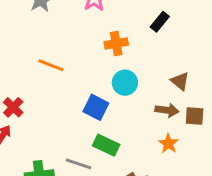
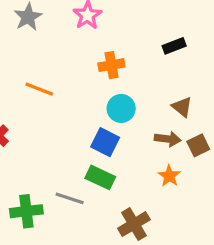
black rectangle: (160, 22) -> (174, 46), moved, turned 30
blue square: (96, 107) -> (105, 142), moved
brown square: (195, 116) -> (198, 145), turned -30

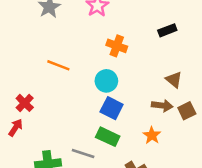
orange cross: (111, 65) -> (117, 46), turned 30
cyan circle: (121, 108) -> (106, 81), moved
orange star: (169, 176) -> (152, 135), moved

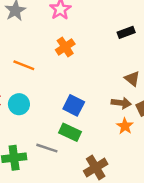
orange cross: (117, 46) -> (65, 47), moved, turned 36
cyan circle: (106, 81) -> (19, 104), moved
orange star: (152, 135) -> (125, 126), moved

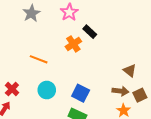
black rectangle: (126, 32) -> (90, 32), moved, turned 64
cyan circle: (19, 104) -> (47, 90), moved

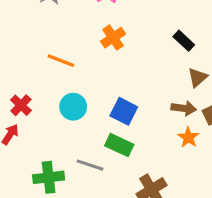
black rectangle: (90, 32) -> (184, 41), moved
brown triangle: (130, 71) -> (198, 78), turned 40

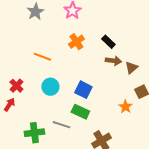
black rectangle: (184, 41) -> (108, 42), moved
brown arrow: (184, 108) -> (113, 61), moved

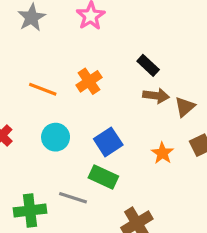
orange cross: (76, 42) -> (89, 81), moved
blue square: (83, 90) -> (108, 142), turned 30
orange star: (125, 107) -> (162, 153), moved

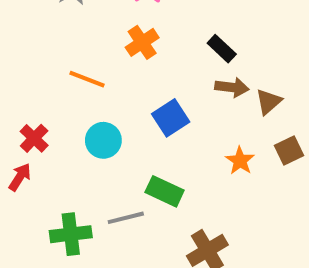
orange cross: (89, 81) -> (142, 42), moved
blue square: (108, 142) -> (171, 118), moved
gray line: (73, 198) -> (126, 218), turned -32

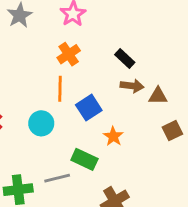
orange line: (87, 79) -> (60, 89), moved, turned 70
brown triangle: (269, 102) -> (158, 96), turned 42
orange star: (240, 161) -> (113, 136), moved

